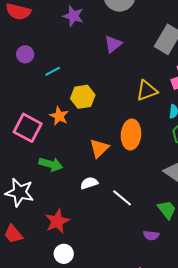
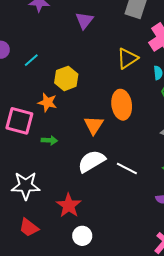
green arrow: (51, 164) -> (49, 140), moved, size x0.7
white semicircle: (89, 183) -> (91, 161), size x1.6

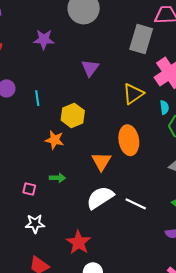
purple triangle: (84, 20) -> (90, 68), moved
cyan line: (31, 60) -> (37, 98), turned -56
pink square: (19, 121) -> (29, 189), moved, size x0.5
white star: (26, 186) -> (35, 224), size x0.7

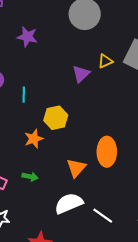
purple star: (44, 39) -> (27, 37), moved
yellow triangle: (133, 94) -> (105, 61), moved, size x0.7
orange star: (55, 140) -> (34, 139), turned 30

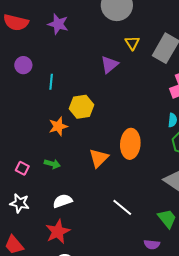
yellow triangle: (105, 61) -> (132, 43), moved, turned -42
white semicircle: (69, 203) -> (63, 201), moved, size x0.7

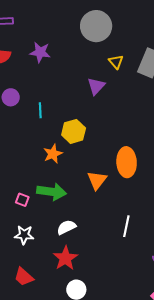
green arrow: (52, 164) -> (52, 192), size x1.8
white line: (122, 207) -> (126, 226), turned 70

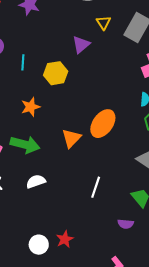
yellow hexagon: (74, 131) -> (56, 73), moved
orange ellipse: (127, 162) -> (103, 124), turned 32
red star: (65, 258) -> (65, 239), moved, size x0.7

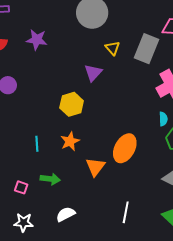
cyan line: (23, 62) -> (37, 144), moved
orange star: (31, 107) -> (70, 141), moved
green arrow: (25, 145) -> (50, 179), size x0.7

